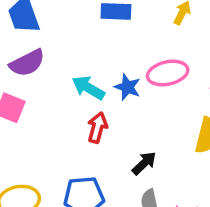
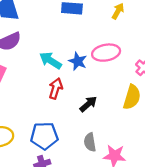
black arrow: (144, 163) -> (88, 104), moved

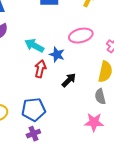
blue star: (78, 61) -> (57, 55), moved
gray semicircle: (90, 142) -> (100, 96), moved

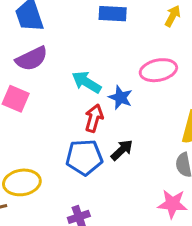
black arrow: (69, 80) -> (122, 150), moved
blue pentagon: (34, 110) -> (84, 157), moved

